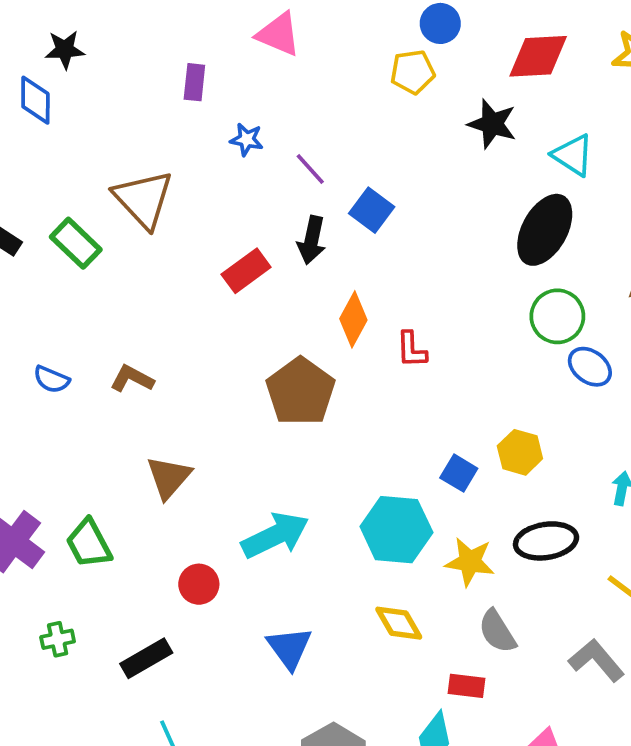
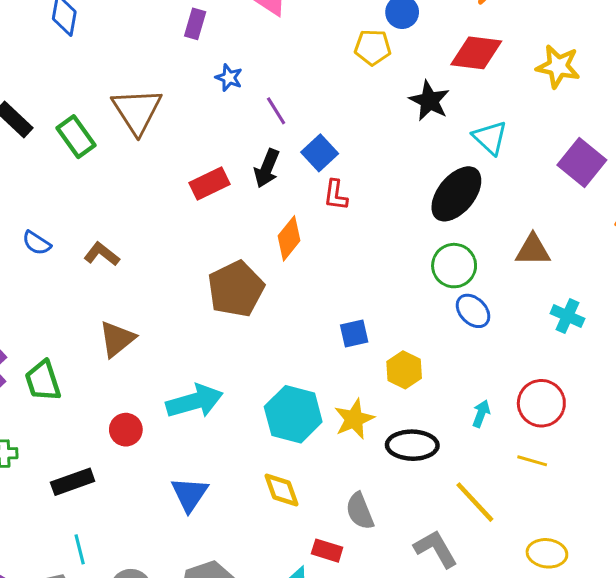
red L-shape: (412, 350) -> (336, 195), moved
blue square: (459, 473) -> (354, 334), moved, turned 36
yellow star: (470, 562) -> (354, 419), moved, turned 30

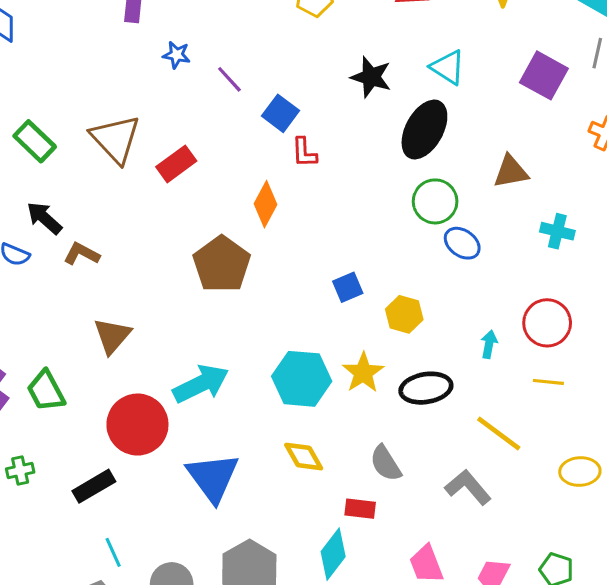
black star: (429, 101) -> (371, 77), moved
brown triangle: (137, 111) -> (115, 139), moved
black arrow: (267, 168) -> (44, 218), moved, turned 120
red circle: (126, 430) -> (137, 425), size x1.8
blue triangle: (190, 494) -> (213, 477), size x1.4

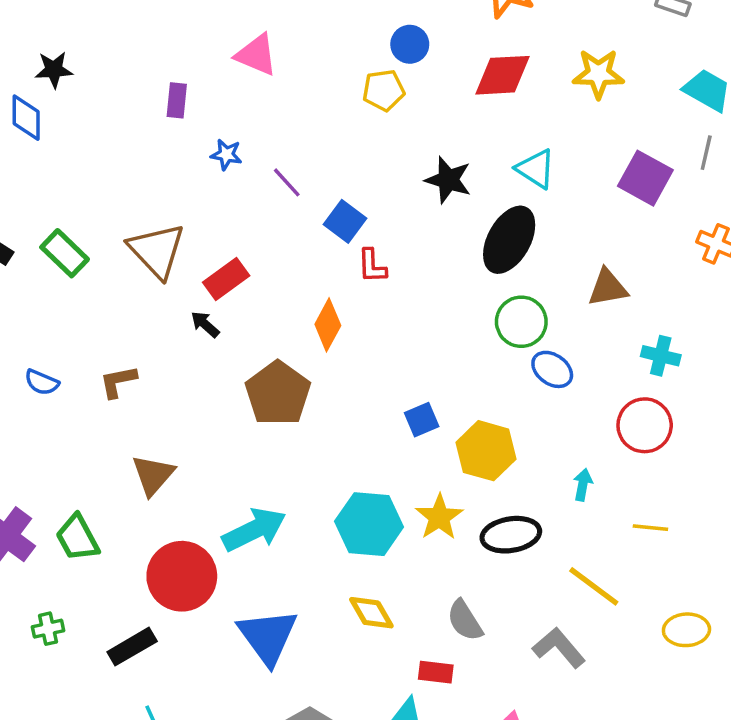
black arrow: (44, 218) -> (205, 324), moved, size x0.7
brown L-shape: (82, 254) -> (118, 382), turned -39
yellow hexagon: (404, 314) -> (486, 451), size x1.4
red circle: (547, 323) -> (645, 425), moved

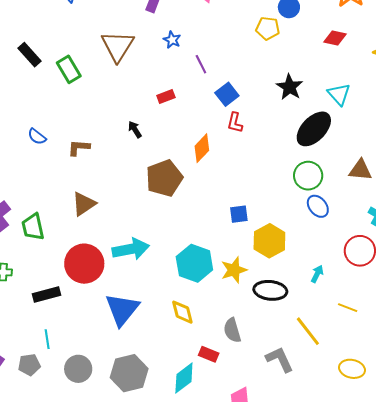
red diamond: (503, 75) -> (335, 38), size x0.7
brown triangle: (157, 250) -> (118, 46), moved
red rectangle: (226, 279) -> (166, 97), moved, size x0.7

